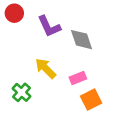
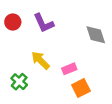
red circle: (14, 13) -> (13, 22), moved
gray diamond: (81, 40) -> (96, 35), moved

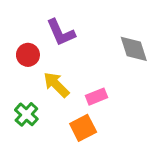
red circle: (13, 22) -> (28, 55), moved
orange square: (81, 88) -> (83, 128), moved

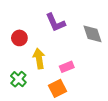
purple L-shape: (61, 32) -> (55, 23), moved
yellow arrow: (56, 85) -> (39, 59), turned 36

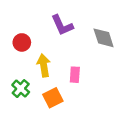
pink rectangle: (67, 67) -> (75, 75), turned -64
orange square: (58, 88) -> (53, 98), moved

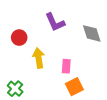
green cross: (21, 89) -> (15, 89), moved
orange square: (53, 98) -> (74, 87), moved

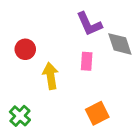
purple L-shape: (55, 22) -> (89, 24), moved
pink rectangle: (66, 66) -> (87, 61), moved

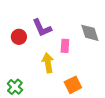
purple L-shape: (89, 24) -> (42, 28), moved
yellow arrow: (51, 76) -> (48, 63), moved

